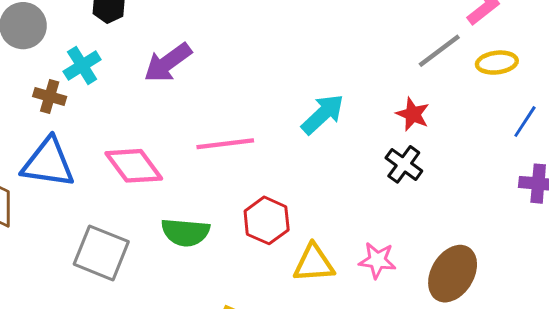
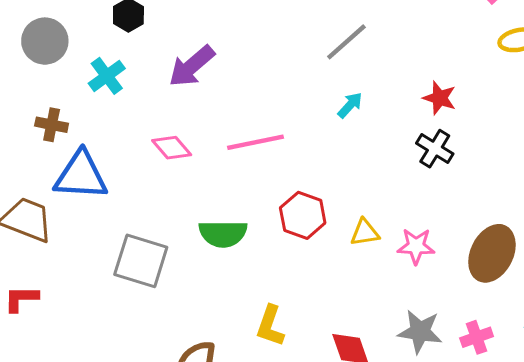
gray line: (439, 51) -> (346, 42), moved
brown cross: (50, 96) -> (52, 125), moved
cyan arrow: (323, 114) -> (350, 105), size x0.6
pink diamond: (134, 166) -> (172, 148), moved, size x0.7
yellow triangle: (314, 263) -> (365, 233), moved, size x0.7

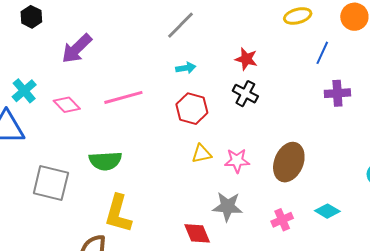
cyan cross: (107, 76) -> (24, 91), moved
cyan arrow: (350, 105) -> (186, 68), turned 42
red hexagon: (303, 215) -> (192, 109), moved
yellow L-shape: (270, 326) -> (118, 214), moved, size x1.4
gray star: (420, 332) -> (228, 207), moved

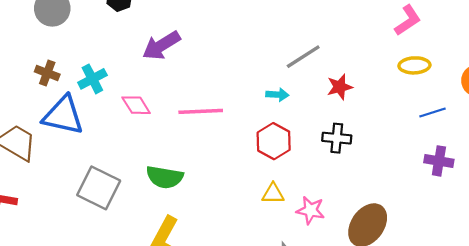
gray line: (181, 25) -> (303, 57), moved
blue line: (322, 53) -> (432, 112), turned 35
red star: (246, 59) -> (340, 87), moved, turned 30
black cross: (245, 94) -> (337, 138), turned -35

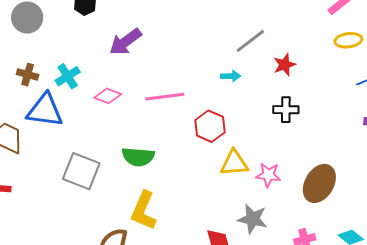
pink diamond: (136, 105) -> (108, 96), turned -32
red hexagon: (274, 141) -> (210, 126), moved
yellow triangle: (273, 194) -> (234, 163), size x1.4

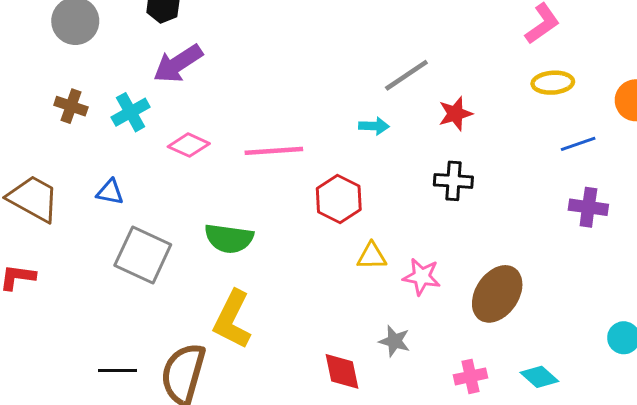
purple arrow: (125, 42) -> (178, 64), moved
blue triangle: (45, 110) -> (110, 192), moved, size x0.5
yellow triangle: (234, 163) -> (372, 256), size x0.7
gray star: (253, 219) -> (394, 341), size x0.7

